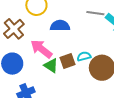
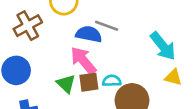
gray line: (95, 13) -> (107, 26), moved
pink arrow: (41, 49) -> (83, 61), moved

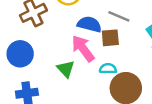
gray line: (107, 26) -> (119, 16), moved
brown square: (89, 82) -> (110, 38), moved

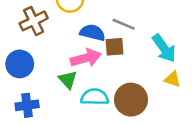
pink arrow: (83, 48) -> (86, 58), turned 112
cyan semicircle: (108, 69) -> (95, 97), moved, size x1.5

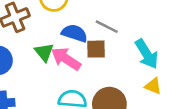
pink arrow: (86, 58) -> (66, 59), turned -136
green triangle: (68, 80) -> (44, 52), moved

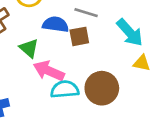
pink arrow: (66, 59) -> (49, 71), moved

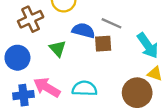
pink arrow: (49, 71) -> (47, 87), moved
brown circle: (102, 88) -> (137, 93), moved

